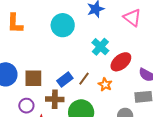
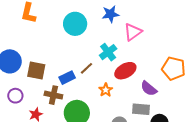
pink triangle: (132, 18) -> (133, 32), moved, turned 36
brown line: (84, 79) -> (86, 68), moved
purple circle: (26, 106) -> (15, 96), moved

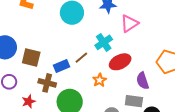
purple semicircle: (149, 89) -> (143, 81), turned 30

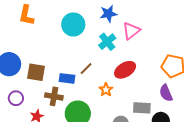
cyan cross: (104, 42) -> (107, 42), moved
blue rectangle: (62, 66) -> (67, 78), turned 35
purple semicircle: (143, 81) -> (166, 93), moved

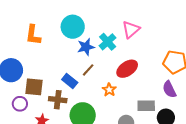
blue star: (108, 14) -> (86, 47), moved
orange L-shape: (26, 15) -> (33, 35), moved
brown square: (36, 72) -> (34, 87), moved
blue rectangle: (67, 78) -> (70, 81), turned 35

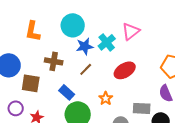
blue rectangle: (70, 81) -> (67, 92), moved
orange star: (109, 90) -> (106, 98), moved
brown cross: (58, 100) -> (54, 61), moved
purple circle: (20, 104) -> (16, 108), moved

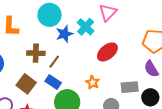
brown line: (86, 69) -> (54, 62), moved
brown square: (31, 83) -> (26, 84), moved, turned 36

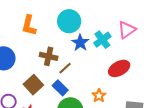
blue star: (64, 34) -> (80, 43), turned -30

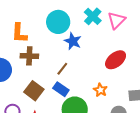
cyan cross: (102, 40) -> (93, 16), moved
brown cross: (49, 56) -> (29, 56), moved

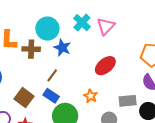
brown cross: (29, 56) -> (31, 49), moved

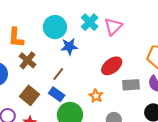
blue star: (62, 48) -> (69, 47), turned -30
brown cross: (31, 49) -> (28, 60), moved, turned 36
gray rectangle: (128, 101) -> (131, 85), moved

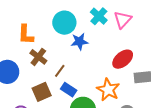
brown line: (58, 74) -> (60, 71), moved
brown square: (30, 95) -> (42, 92), turned 30
orange star: (96, 96) -> (108, 90), size x1.6

